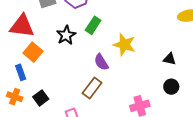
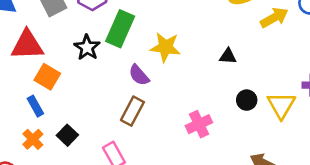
green rectangle: (93, 25) -> (120, 29), size x1.5
black circle: (171, 87) -> (247, 100), moved
orange cross: (15, 97) -> (33, 139), turned 35

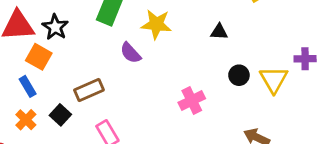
black star: (87, 47) -> (55, 27), moved
brown rectangle: (132, 111) -> (89, 90), moved, turned 40

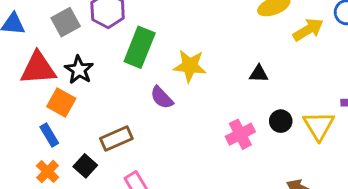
pink cross: (192, 100) -> (240, 134), moved

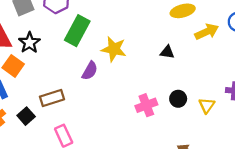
black triangle: (259, 74) -> (167, 52), moved
purple semicircle: (162, 98) -> (90, 71), turned -114
yellow triangle: (319, 126) -> (207, 105), size x0.7

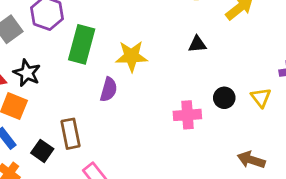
brown rectangle: (52, 98) -> (71, 134), turned -70
pink cross: (146, 105) -> (187, 115), turned 30
black square: (26, 116) -> (42, 151), moved

